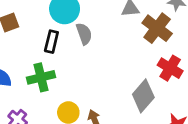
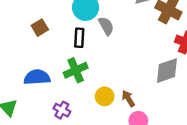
gray diamond: (143, 96) -> (167, 71), turned 40

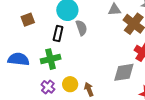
purple cross: (62, 110) -> (48, 87), moved

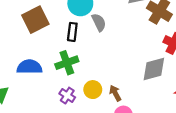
brown square: (28, 20) -> (35, 20), size x1.6

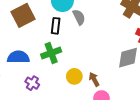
purple cross: (67, 96) -> (32, 83), moved

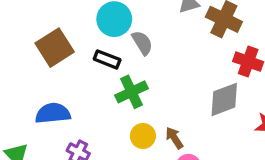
black rectangle: (56, 26) -> (107, 59), turned -70
green cross: (51, 53) -> (132, 92), moved

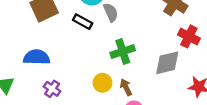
green cross: (132, 92) -> (123, 52), moved

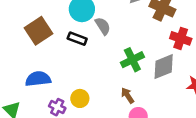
green cross: (123, 52) -> (132, 60), moved
yellow circle: (102, 83) -> (80, 98), moved

